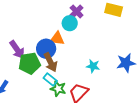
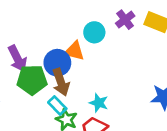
purple cross: (77, 11) -> (125, 20), moved
cyan star: (93, 66) -> (99, 103), moved

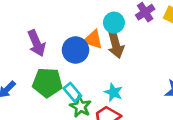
green pentagon: (32, 80) -> (47, 83), moved
brown arrow: (61, 82) -> (116, 45), moved

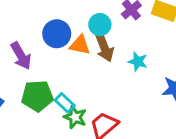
blue circle: (75, 50) -> (57, 34), moved
cyan star: (113, 92) -> (138, 62), moved

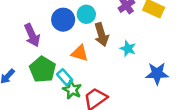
cyan circle: (100, 25) -> (86, 14), moved
orange triangle: (80, 45) -> (80, 53), moved
green pentagon: (37, 96) -> (43, 69), turned 30

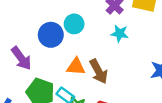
brown arrow: (101, 35) -> (99, 71), moved
cyan star: (128, 49) -> (120, 33), moved

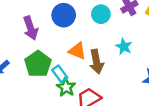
cyan circle: (74, 24) -> (101, 14), moved
cyan star: (120, 33) -> (124, 47), moved

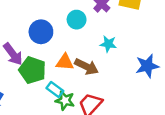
brown arrow: (96, 62) -> (87, 67), turned -35
green pentagon: (38, 64) -> (32, 70), moved

